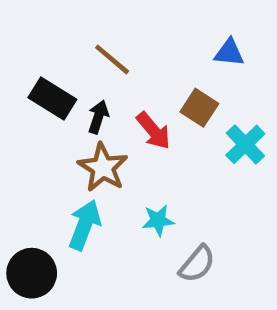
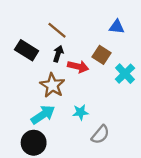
black arrow: (98, 117) -> (58, 54), moved
red arrow: (153, 131) -> (78, 67), turned -36
cyan arrow: (84, 225) -> (43, 115), turned 35
black circle: (32, 273) -> (34, 143), moved

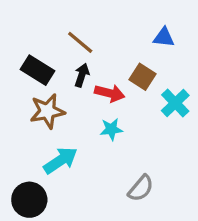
brown star: (52, 85) -> (47, 111), moved, turned 30
cyan star: (80, 112) -> (111, 129), moved
black circle: (34, 143) -> (29, 200), moved

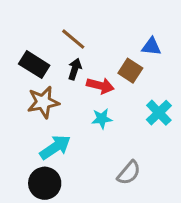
blue triangle: (164, 37) -> (151, 47), moved
cyan cross: (175, 103) -> (159, 113), moved
black circle: (29, 200) -> (45, 183), moved

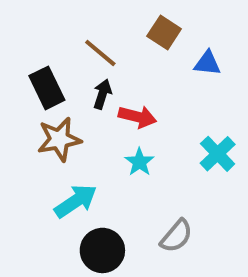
black rectangle: (34, 65) -> (47, 88), turned 32
brown square: (130, 71) -> (164, 32), moved
cyan star: (102, 119) -> (139, 162), turned -30
black circle: (45, 183) -> (102, 250), moved

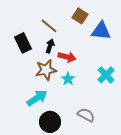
blue triangle: (207, 63) -> (101, 31), size x1.5
brown star: (59, 139) -> (46, 70), moved
gray semicircle: (176, 236) -> (86, 115), turned -102

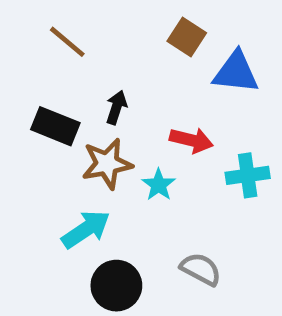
brown line: (49, 26) -> (67, 42), moved
black rectangle: (23, 43) -> (55, 126), moved, turned -42
red arrow: (67, 57) -> (191, 140), moved
cyan cross: (106, 75) -> (248, 175), turned 36

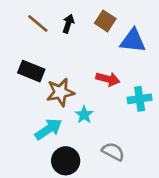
black arrow: (116, 107) -> (68, 24), moved
cyan star: (159, 185) -> (84, 115), moved

